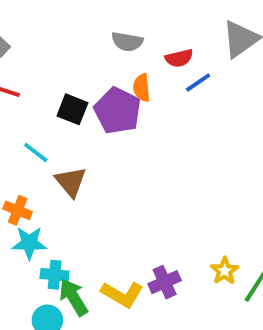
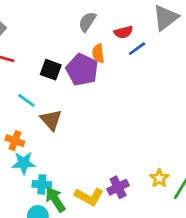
gray semicircle: (127, 42) -> (87, 22), turned 115

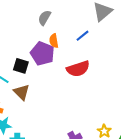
red semicircle: (123, 32) -> (78, 69), moved, size x1.6
black square: (51, 70) -> (21, 66), moved

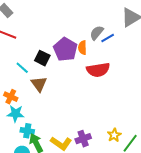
gray semicircle: (44, 18) -> (97, 33), moved
orange semicircle: (54, 41) -> (82, 48), moved

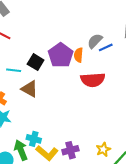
cyan line: (22, 68) -> (14, 70), turned -40
brown triangle: (39, 84) -> (30, 89), turned -30
cyan cross: (27, 131) -> (34, 139), moved

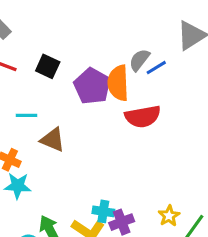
orange semicircle: (79, 55) -> (118, 83), size x1.6
black square: (36, 62) -> (48, 66), moved
cyan cross: (34, 139) -> (103, 211), moved

